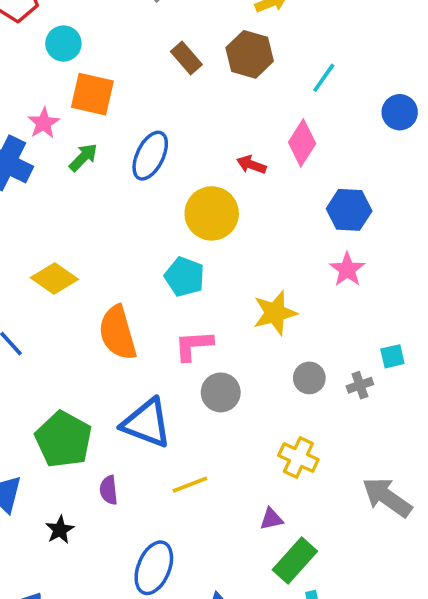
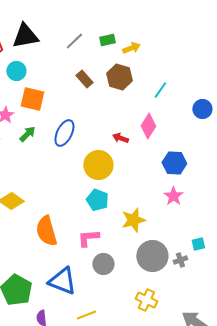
cyan pentagon: (185, 277) -> (97, 200), moved
gray circle: (309, 378) -> (152, 256), size x1.8

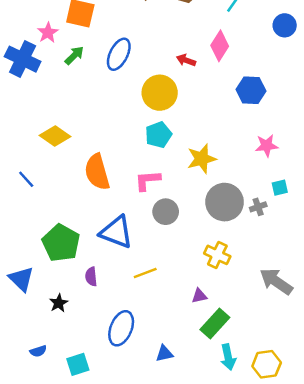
pink star: (173, 196) -> (267, 146), moved, turned 30
cyan pentagon: (97, 200) -> (158, 135), turned 30

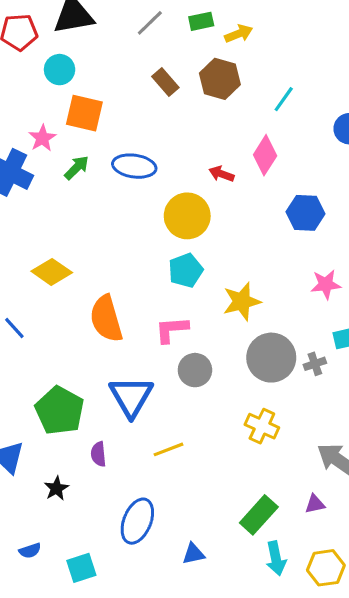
blue ellipse: (119, 54) -> (134, 166), turned 72
blue triangle: (116, 232) -> (131, 397), turned 39
purple triangle: (199, 296) -> (315, 504), moved

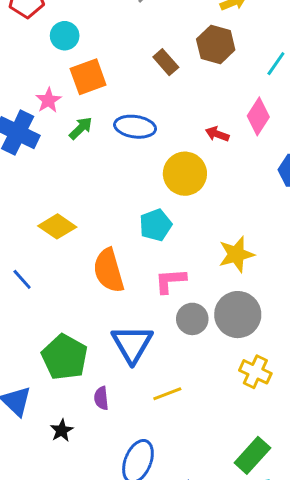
brown rectangle: (165, 82) -> (166, 62), moved
orange square: (84, 113) -> (88, 77), turned -33
cyan pentagon: (186, 270) -> (156, 225), moved
gray circle: (271, 358) -> (238, 315), moved

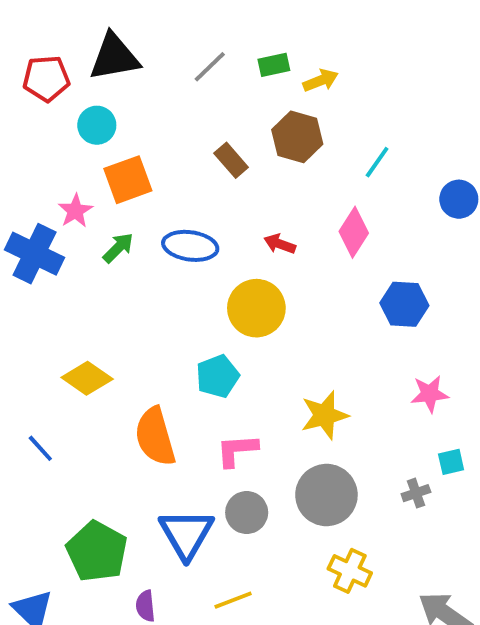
red arrow: (217, 134) -> (280, 244), moved
gray circle: (192, 319) -> (247, 513), moved

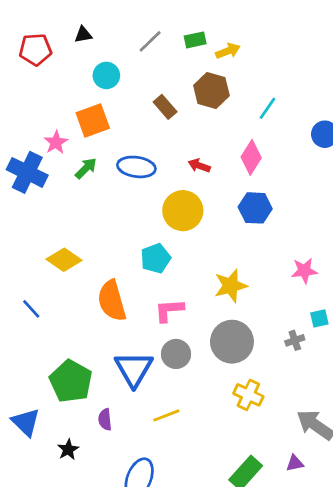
black triangle: (114, 57) -> (83, 35), size x0.5
cyan circle: (97, 125) -> (106, 75), moved
blue hexagon: (404, 304) -> (255, 208), moved

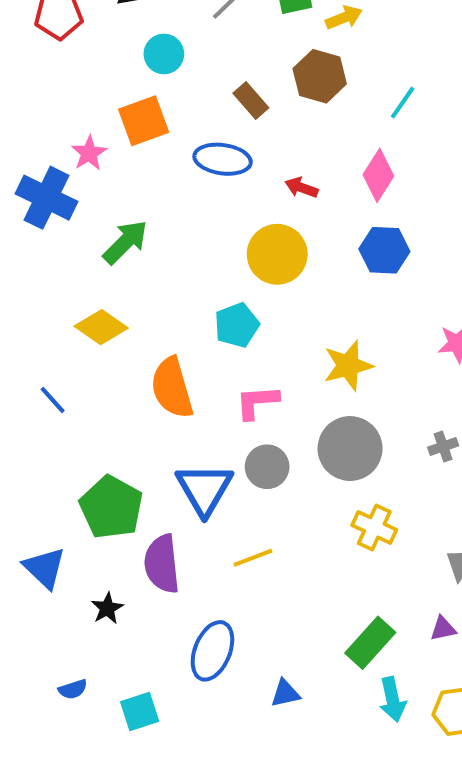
blue ellipse: (136, 167) -> (223, 159), moved
green arrow: (86, 168) -> (125, 242), moved, size x1.4
purple semicircle: (105, 420) -> (162, 564), size x1.8

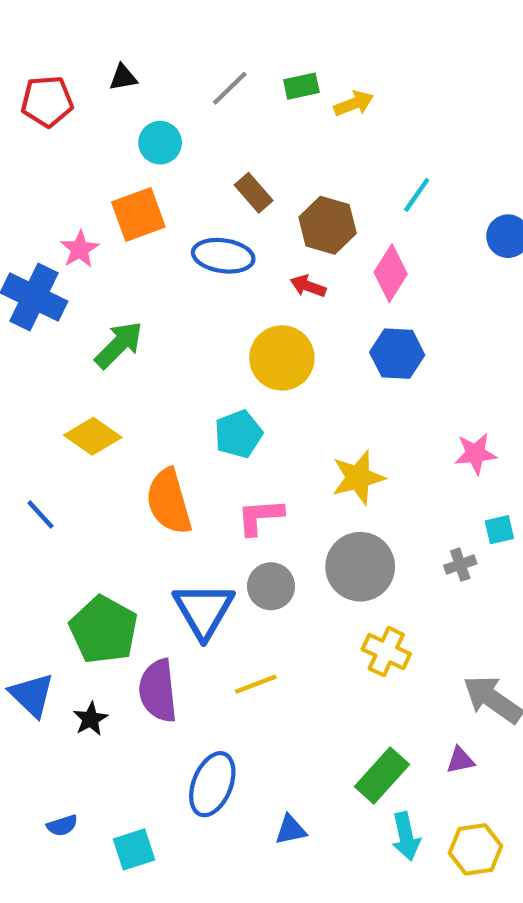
brown hexagon: (320, 76) -> (328, 225), moved
black star: (107, 608) -> (91, 719), moved

